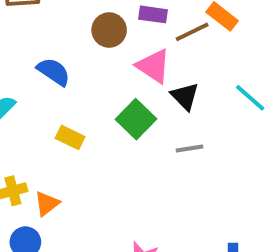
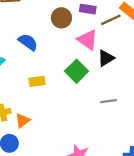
black triangle: (185, 96) -> (106, 58), turned 42
yellow rectangle: (70, 137) -> (37, 81), turned -35
gray line: (189, 148) -> (109, 101), moved

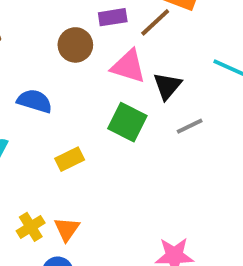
gray line: (109, 101) -> (190, 126), moved

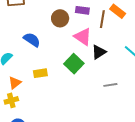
brown line: (155, 22) -> (102, 19), turned -54
gray line: (190, 126) -> (110, 85), moved
orange triangle: (67, 229) -> (15, 83), moved

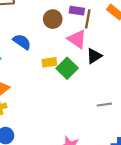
brown line: (102, 19) -> (88, 19), moved
yellow rectangle: (40, 73) -> (49, 62), moved
gray line: (110, 85) -> (104, 105), moved

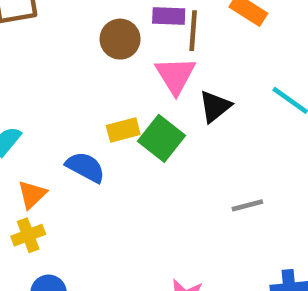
pink triangle: (77, 39) -> (175, 75), turned 30
blue semicircle: (22, 42) -> (85, 167), moved

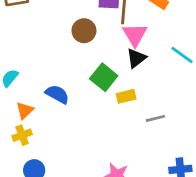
brown circle: (120, 39) -> (84, 31), moved
pink triangle: (175, 75) -> (135, 35), moved
yellow rectangle: (123, 130) -> (126, 96), moved

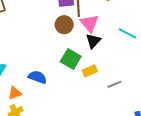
brown circle: (84, 31) -> (64, 25), moved
orange triangle: (25, 110) -> (15, 93), turned 32

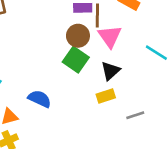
black triangle: (93, 41) -> (110, 71), moved
green square: (71, 59) -> (76, 60), moved

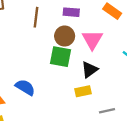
brown line: (97, 15) -> (36, 17), moved
green square: (76, 60) -> (60, 57), turned -30

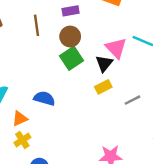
pink triangle: (92, 40) -> (116, 48), moved
green square: (60, 57) -> (72, 58), turned -30

